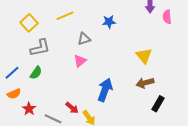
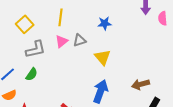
yellow line: (65, 16) -> (61, 17), turned -60
yellow triangle: (144, 56) -> (103, 57), moved
pink triangle: (80, 61) -> (62, 41), moved

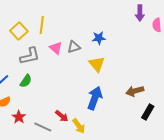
yellow line: (61, 17) -> (42, 25), moved
blue star: (105, 23) -> (99, 38), moved
pink triangle: (62, 41) -> (56, 48), turned -40

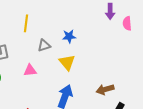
yellow line: (42, 25) -> (26, 23), moved
pink triangle: (56, 48) -> (30, 70), moved, turned -48

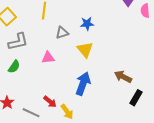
brown arrow: (105, 89) -> (123, 77), turned 42

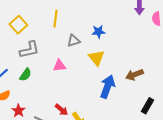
brown arrow: (123, 77) -> (134, 75), moved, turned -48
blue arrow: (83, 84) -> (107, 87), moved

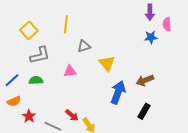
blue star: (98, 32) -> (151, 37), moved
green semicircle: (25, 75) -> (36, 80), turned -128
black rectangle: (147, 106) -> (144, 111), moved

